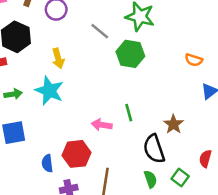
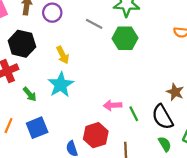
cyan star: (49, 91) -> (61, 85), turned 30
green arrow: (13, 94) -> (30, 94), turned 70
green line: (129, 113) -> (134, 114), moved

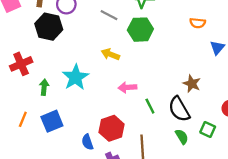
black hexagon: (22, 44) -> (49, 27), moved
yellow arrow: (63, 55) -> (110, 54), moved, turned 138
green arrow: (30, 94) -> (44, 87), turned -133
pink arrow: (113, 105) -> (127, 87), moved

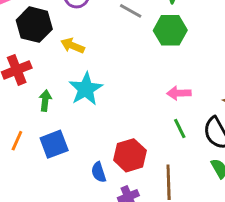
black hexagon: (49, 27) -> (34, 25), moved
yellow arrow: (110, 54) -> (73, 46), moved
pink arrow: (127, 87) -> (179, 93), moved

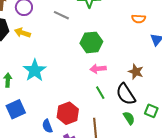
green hexagon: (170, 30) -> (91, 42), moved
yellow arrow: (73, 46) -> (22, 33), moved

